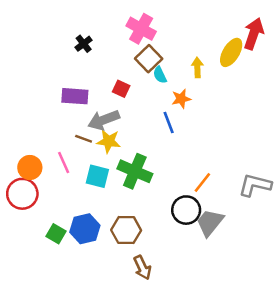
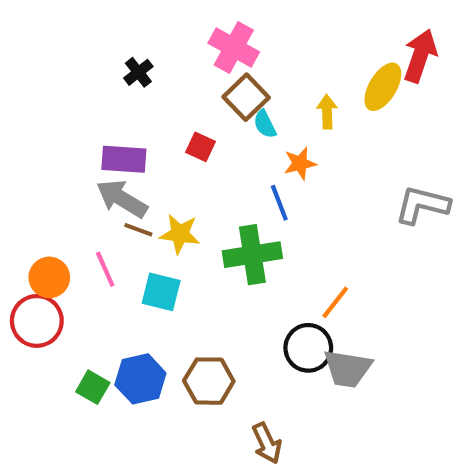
gray arrow: (104, 120) -> (122, 199), moved, turned 52
green cross: (135, 171) -> (252, 255), moved, turned -32
gray L-shape: (255, 185) -> (422, 205), moved
gray trapezoid: (210, 223) -> (348, 369), turned -120
brown arrow: (142, 268) -> (267, 443), moved

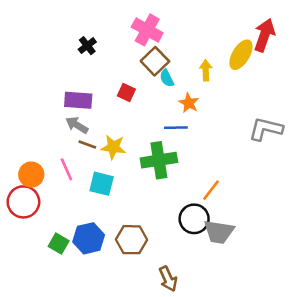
orange star: (300, 163) -> (189, 103), turned -30
gray arrow: (122, 199) -> (77, 125), size x0.7
blue line: (279, 203) -> (176, 128), turned -70

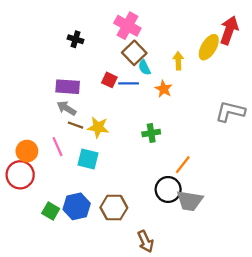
black cross: (87, 46) -> (76, 39), turned -35
blue line: (176, 128) -> (129, 83), moved
green cross: (159, 160) -> (151, 133), moved, size x0.6

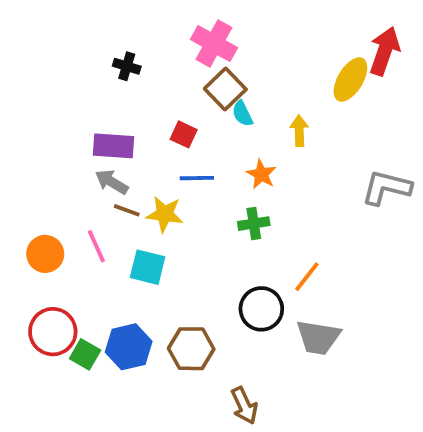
yellow arrow: (178, 61) -> (299, 131), moved
blue line: (129, 83) -> (197, 178), moved
orange star: (164, 89) -> (261, 174), moved
red circle: (20, 175) -> (53, 332), moved
black circle: (168, 189) -> (261, 309), moved

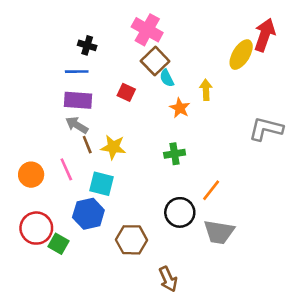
orange star: (261, 174) -> (180, 108), moved
blue line: (197, 178) -> (77, 72), moved
brown line: (127, 210) -> (87, 145), turned 48
blue hexagon: (129, 347) -> (88, 214), moved

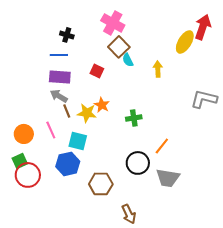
orange star: (180, 108) -> (102, 105), moved
green square: (58, 244) -> (20, 161), moved, turned 35

